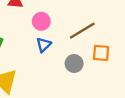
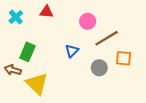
pink circle: (41, 21) -> (88, 21), moved

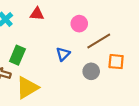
yellow triangle: (37, 84) -> (27, 88), turned 45

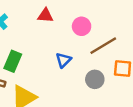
red triangle: (37, 14) -> (45, 15), moved

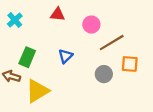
blue triangle: (63, 60) -> (65, 56), moved

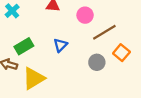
green rectangle: (27, 57) -> (24, 46), turned 36
orange square: (130, 64) -> (121, 53), turned 35

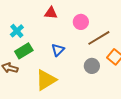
cyan cross: (12, 11) -> (17, 31), moved
yellow triangle: (34, 78) -> (46, 80), moved

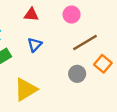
pink circle: (81, 22) -> (72, 15), moved
blue triangle: (58, 50) -> (35, 45), moved

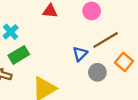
blue triangle: (35, 45) -> (80, 54), moved

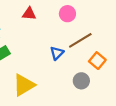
gray circle: (97, 72) -> (81, 81), moved

